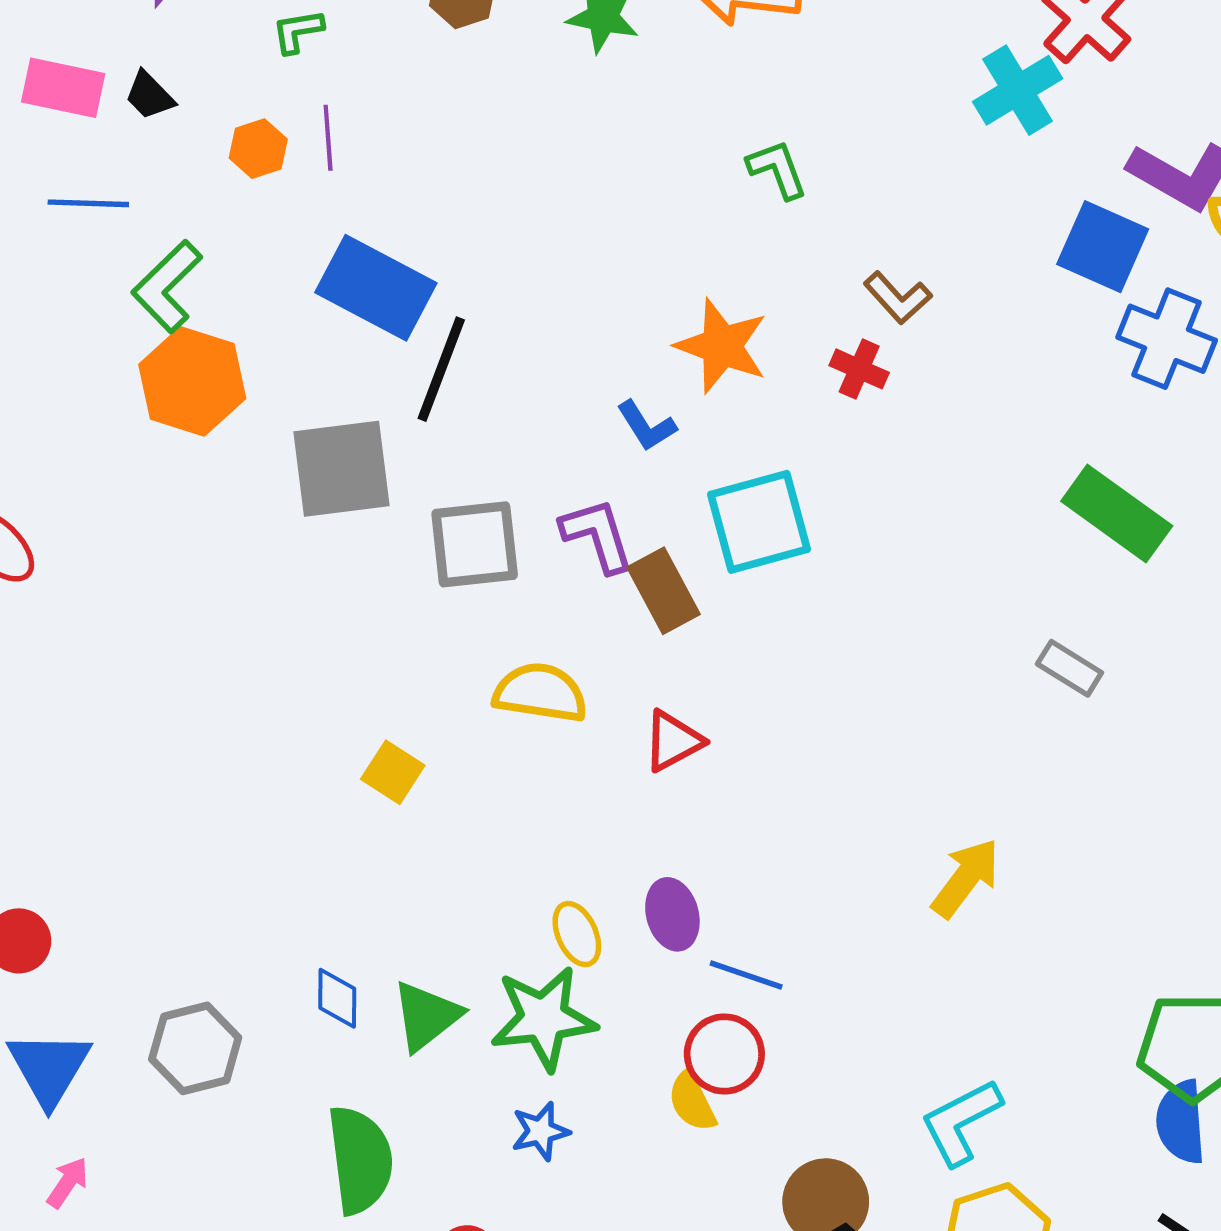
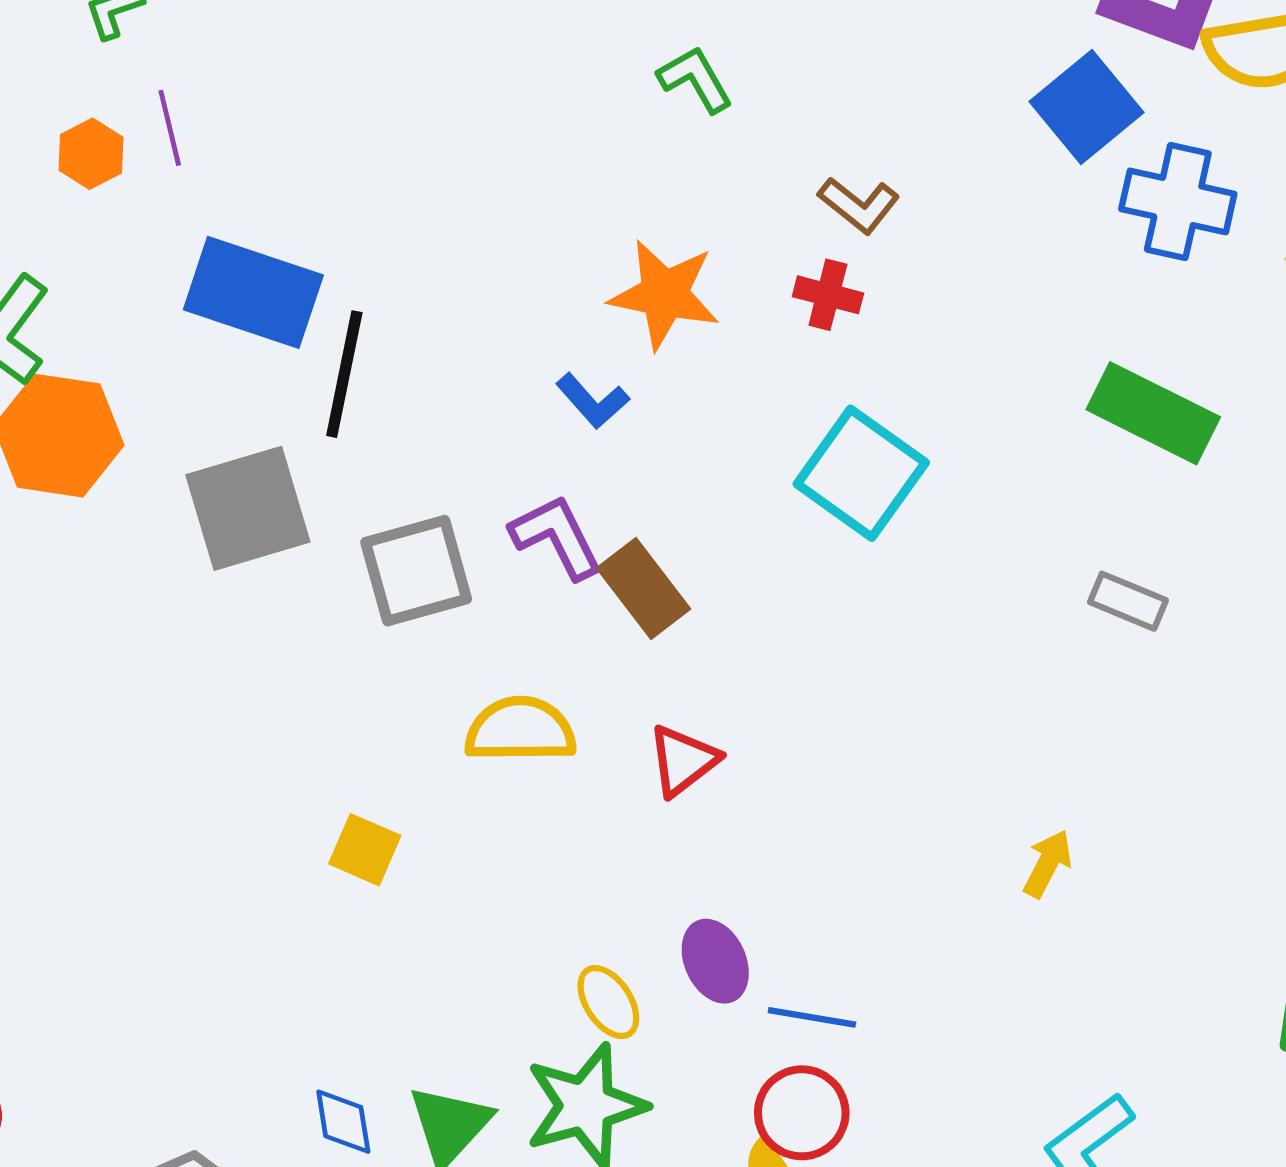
blue square: (1103, 247) -> (1086, 107), turned 36
cyan square: (759, 522) -> (861, 473), moved, turned -30
yellow arrow: (966, 878) -> (1048, 864), size x0.7

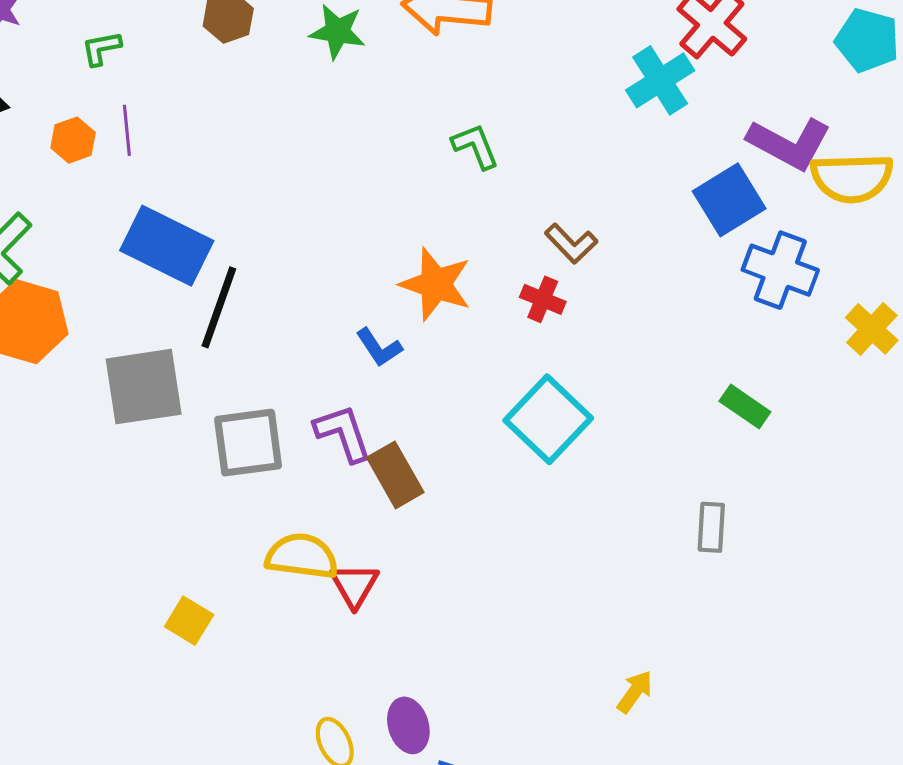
green rectangle: (1153, 413) -> (745, 406), size x0.6
gray rectangle: (1128, 601) -> (711, 527), turned 63
red triangle: (683, 760) -> (354, 585), moved, turned -30

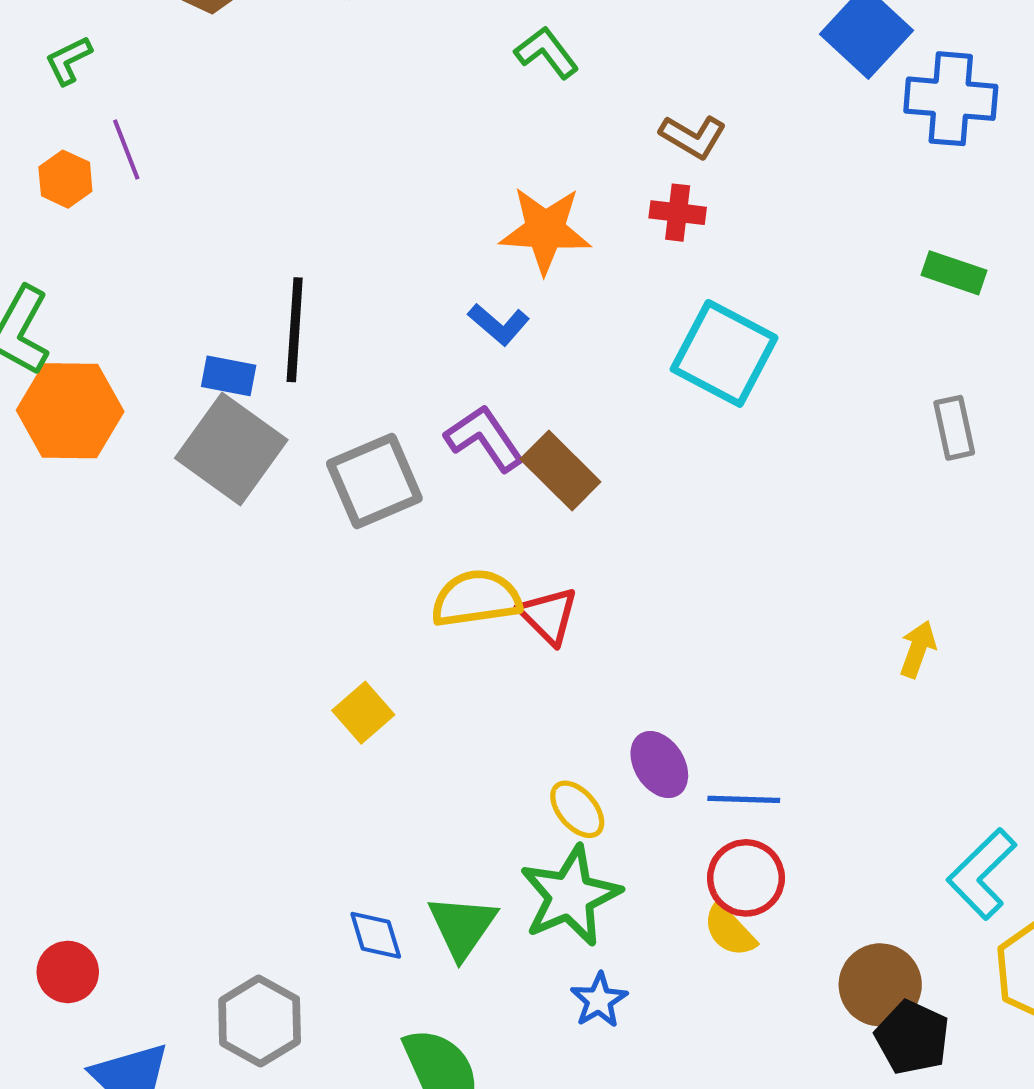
blue rectangle: (167, 246) -> (229, 376), moved, size x0.5
gray square: (144, 387) -> (231, 449), turned -30
yellow square: (189, 621) -> (363, 713), turned 33

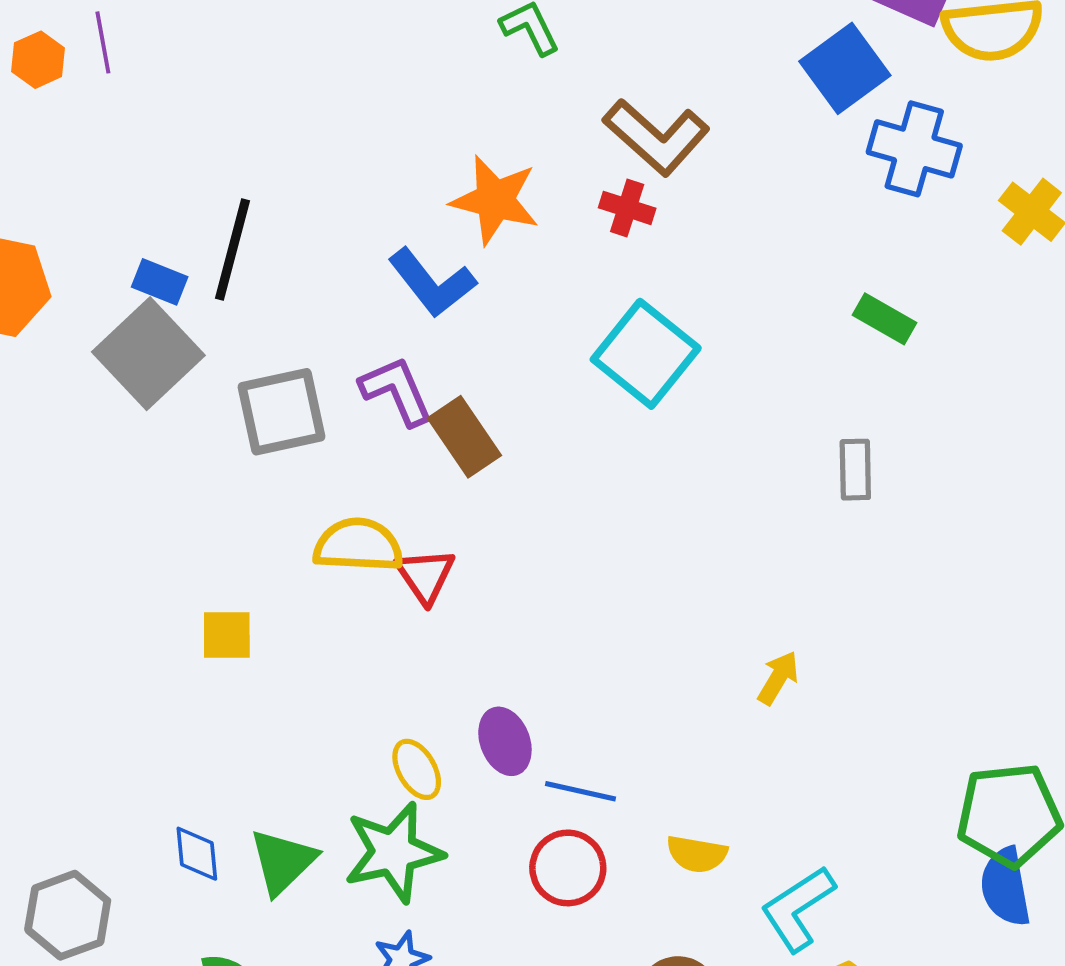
brown L-shape: (693, 137) -> (656, 137), size x1.6
blue L-shape: (499, 324) -> (432, 283), size x1.5
yellow square: (363, 713) -> (227, 635), turned 30
yellow semicircle: (730, 930) -> (697, 854), moved, turned -48

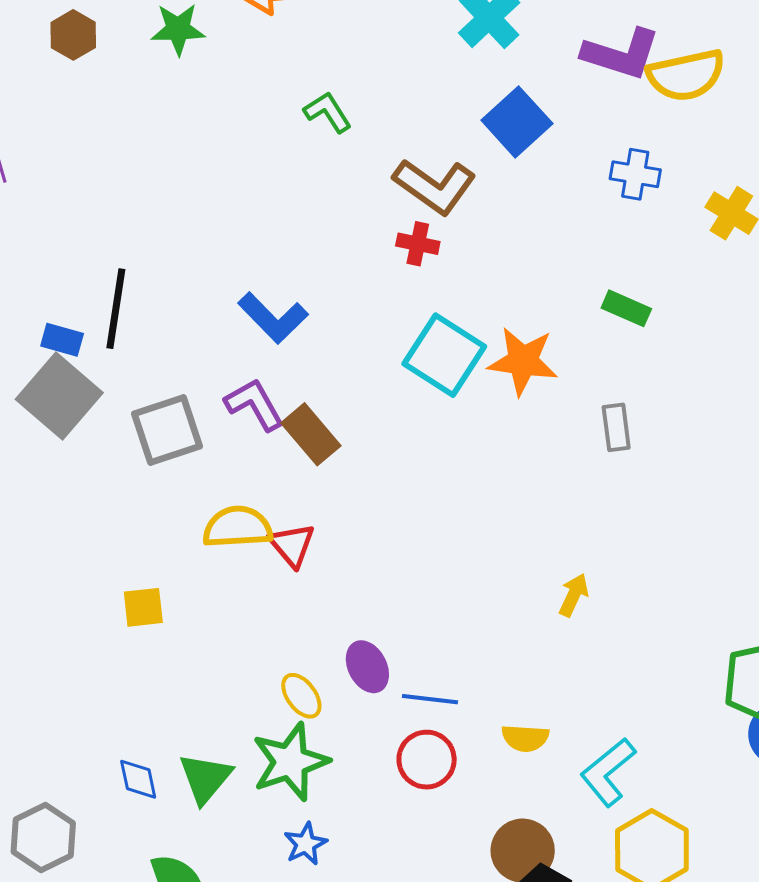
blue square: (845, 68) -> (517, 122), moved
blue cross: (914, 149) -> (635, 174), size x0.7
orange star: (495, 200) -> (523, 361), moved

